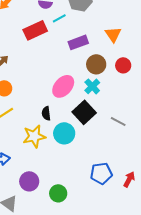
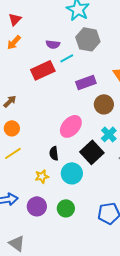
cyan cross: (92, 86) -> (109, 134), moved
yellow star: (34, 136) -> (42, 176), size x0.6
purple circle: (29, 181) -> (37, 206), moved
green circle: (58, 193) -> (66, 208), moved

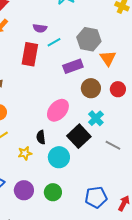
gray hexagon: (88, 39) -> (89, 39), moved
red rectangle: (43, 70) -> (30, 54), turned -55
yellow star: (42, 176) -> (25, 153), moved

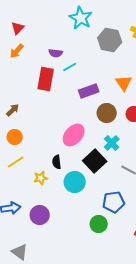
gray hexagon: (89, 39) -> (110, 40), moved
green circle: (53, 192) -> (99, 224), moved
blue pentagon: (96, 197) -> (114, 202), moved

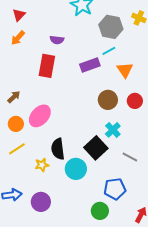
cyan line: (70, 67) -> (109, 51), moved
purple rectangle: (89, 91) -> (90, 65), moved
pink ellipse: (74, 135) -> (40, 116), moved
black semicircle: (57, 162) -> (58, 149), size x1.5

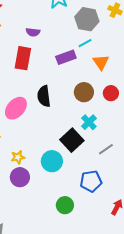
black semicircle: (58, 149) -> (44, 96), moved
gray line: (130, 157) -> (106, 149), turned -63
purple circle: (41, 202) -> (20, 177), moved
green circle: (100, 211) -> (65, 205), moved

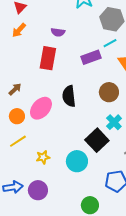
purple circle: (20, 177) -> (38, 190), moved

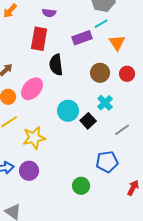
black semicircle: (69, 96) -> (56, 65), moved
black square: (97, 140) -> (88, 121), size x0.7
yellow star: (43, 157) -> (34, 138), size x1.6
cyan circle: (77, 161) -> (68, 111), moved

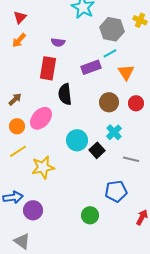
gray line: (122, 130) -> (131, 159), turned 49
purple circle: (29, 171) -> (33, 210), moved

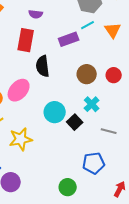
orange triangle: (126, 72) -> (113, 30), moved

